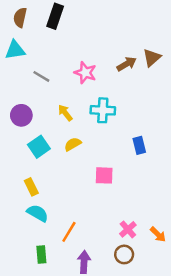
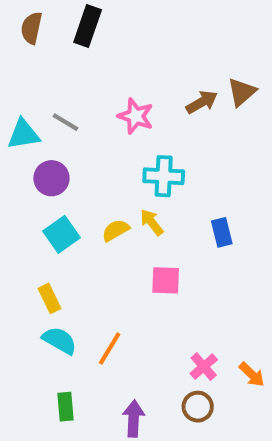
cyan triangle: (15, 50) -> (23, 134), moved
yellow arrow: (65, 113) -> (152, 222), moved
purple circle: (21, 115) -> (51, 178), moved
orange line: (69, 232) -> (110, 348), moved

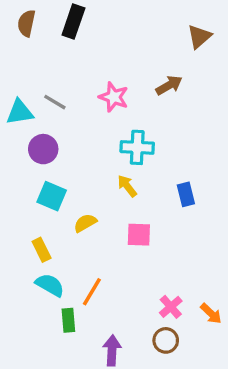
brown triangle: (242, 92) -> (199, 37), moved
yellow semicircle: (116, 230) -> (85, 223), moved
cyan square: (62, 234) -> (52, 196), turned -32
green rectangle: (66, 407) -> (68, 320), moved

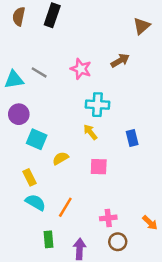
purple circle: (43, 149) -> (19, 114), moved
pink cross: (171, 307) -> (108, 218), moved, turned 35
green rectangle: (68, 320) -> (49, 239), moved

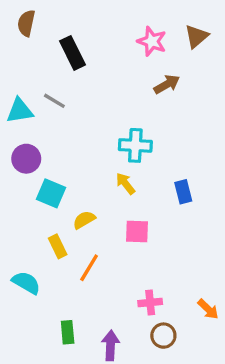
black rectangle: (52, 15) -> (73, 53), moved, turned -45
pink star: (81, 69) -> (152, 41), moved
yellow rectangle: (30, 177) -> (58, 246), moved
cyan semicircle: (35, 202) -> (26, 283), moved
orange line: (65, 207) -> (89, 268), moved

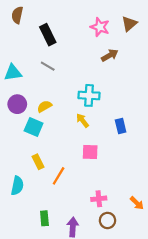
gray line: (54, 101) -> (48, 66), moved
yellow semicircle: (84, 220) -> (44, 106), moved
cyan semicircle: (26, 283) -> (17, 186), turned 72

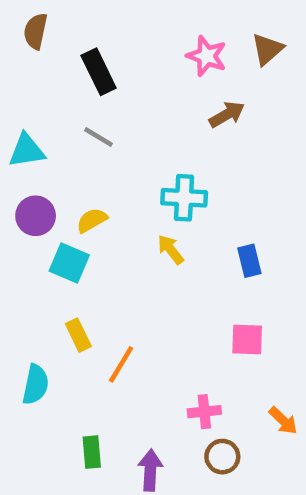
pink square: (90, 152) -> (247, 340), moved

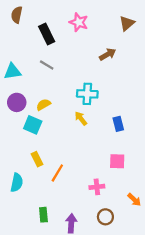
pink star: (207, 56) -> (79, 22), moved
pink cross: (204, 412) -> (97, 187), moved

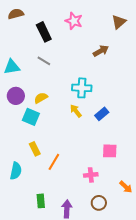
brown semicircle: (17, 15) -> (16, 14), turned 63
blue rectangle: (118, 124) -> (102, 114), moved, turned 64

